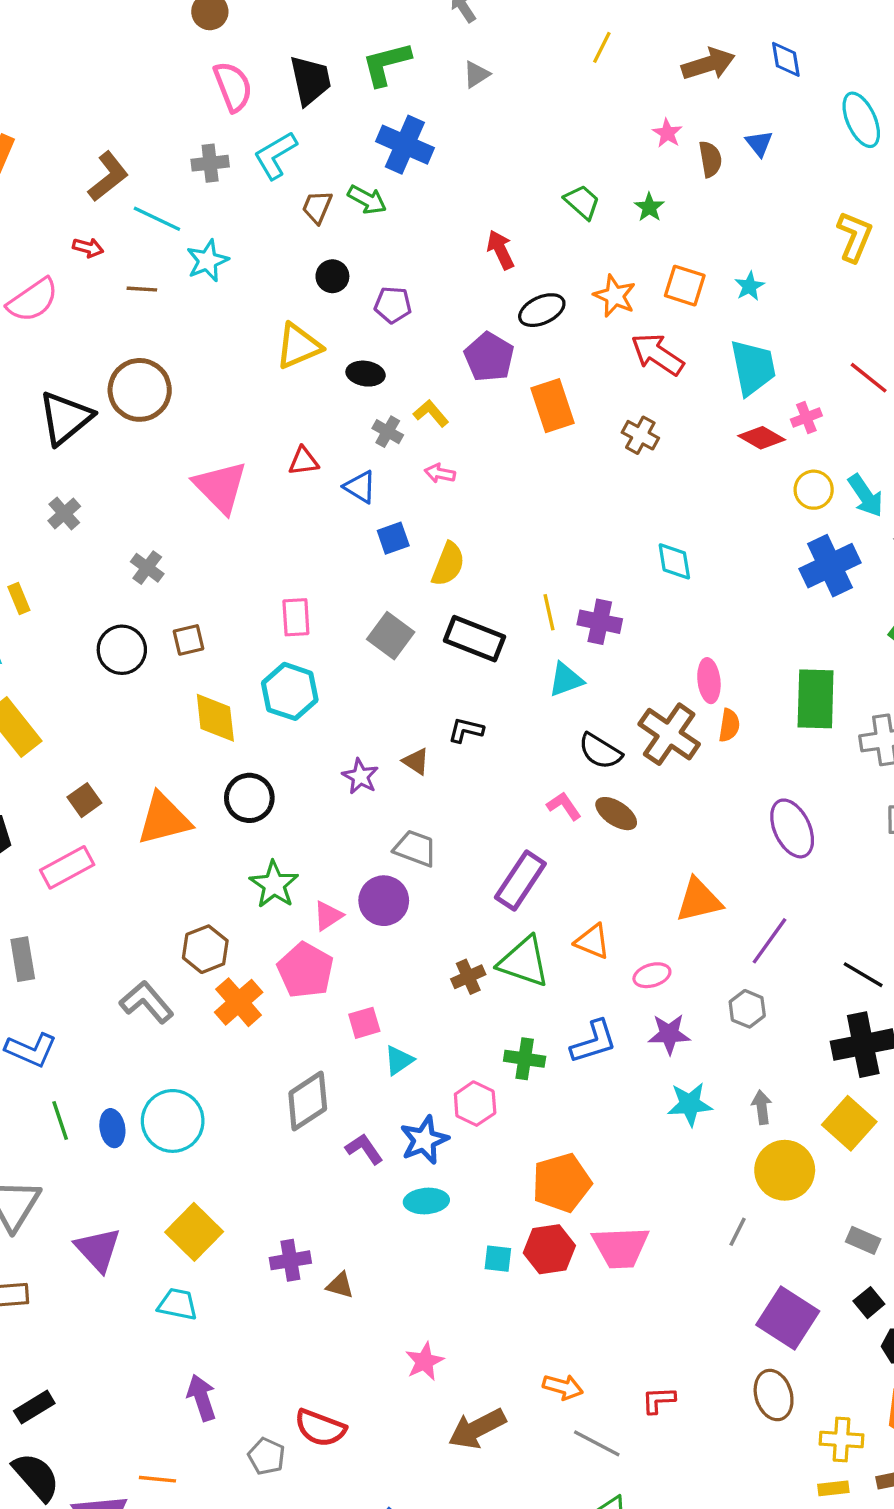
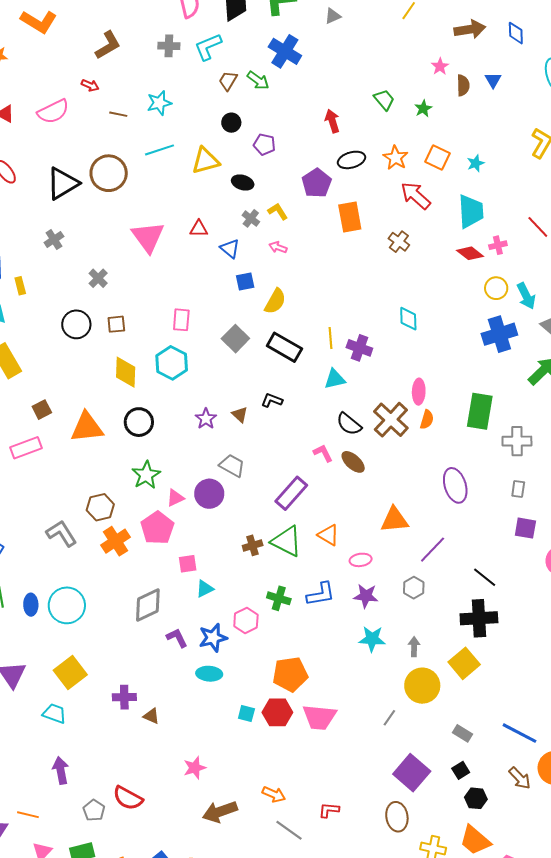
cyan line: (157, 219) -> (159, 150), moved, turned -52

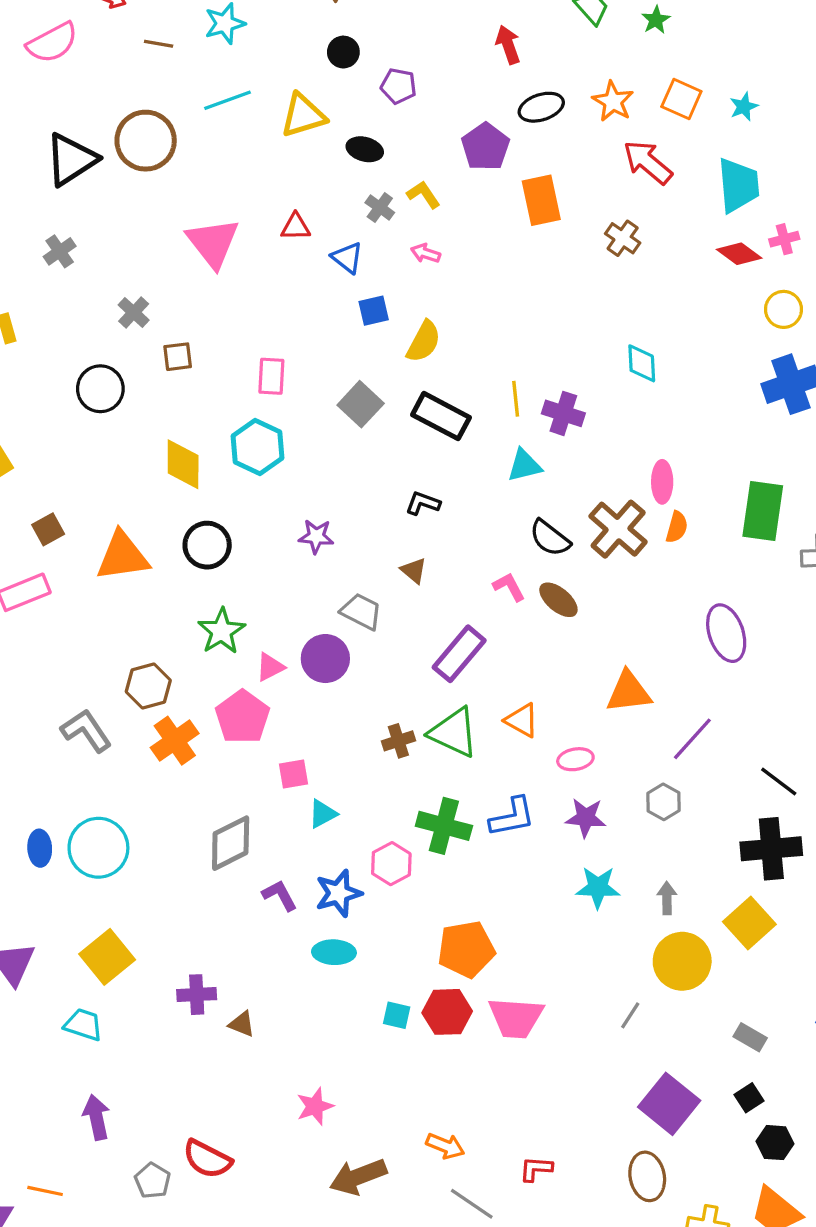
brown square: (116, 324) -> (178, 357), moved
brown triangle: (240, 415) -> (414, 571), moved
purple star: (206, 419) -> (316, 536), turned -30
green cross: (279, 598) -> (444, 826), size x1.4

